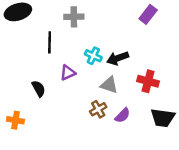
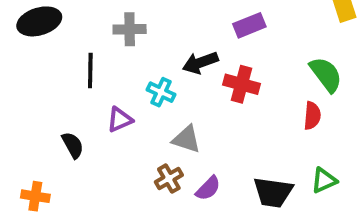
purple rectangle: (148, 14) -> (249, 25), turned 30
black arrow: (118, 58) -> (200, 63), moved
red cross: (148, 81) -> (242, 84), moved

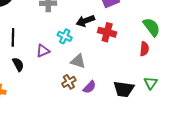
black line: (90, 71) -> (13, 37), moved
green triangle: (324, 180) -> (151, 83), turned -32

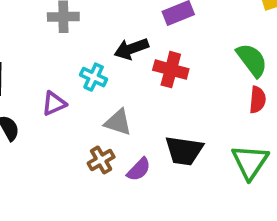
red semicircle: (144, 49) -> (258, 100), moved
green triangle: (151, 83) -> (250, 162), size x1.5
black trapezoid: (124, 89) -> (184, 151), moved

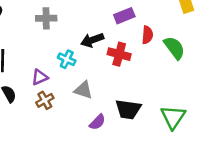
red semicircle: (258, 100) -> (147, 35), moved
brown cross: (101, 160) -> (45, 100), moved

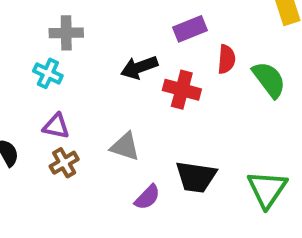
cyan cross: (67, 59) -> (48, 73), moved
purple triangle: (40, 77) -> (56, 126), turned 36

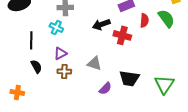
green semicircle: (269, 80) -> (166, 18), moved
purple triangle: (56, 126) -> (60, 53), turned -40
brown cross: (64, 163) -> (64, 71), turned 32

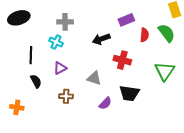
red cross: (122, 35) -> (122, 60), moved
brown cross: (64, 71) -> (66, 96), moved
green triangle: (164, 84) -> (165, 71), moved

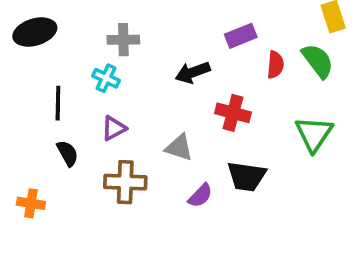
brown cross: (66, 96) -> (125, 182), size x1.5

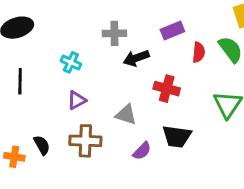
gray cross: (123, 40) -> (114, 33), moved
black line: (58, 103) -> (20, 81), moved
black semicircle: (68, 153) -> (42, 145), moved

